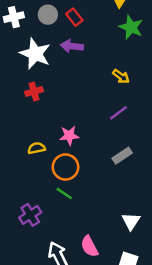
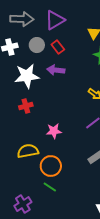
white star: (35, 54) -> (27, 76), turned -30
pink star: (69, 136) -> (54, 131), moved
yellow semicircle: (37, 148) -> (28, 151), size x1.5

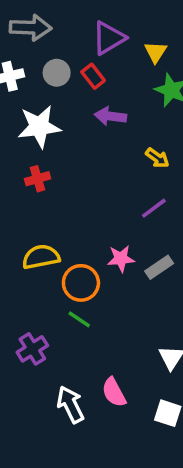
purple triangle: (55, 20) -> (109, 38), moved
purple arrow: (56, 70) -> (110, 116), moved
pink star: (54, 131) -> (121, 259), moved

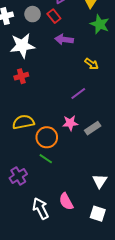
purple line: (154, 208) -> (78, 93), moved

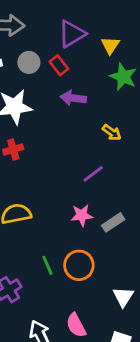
orange circle: (47, 137) -> (79, 265), moved
green line: (46, 159) -> (47, 265), turned 32

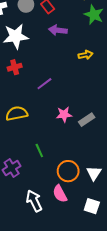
yellow arrow: (112, 132) -> (86, 55), turned -48
purple line: (93, 174) -> (44, 84), moved
orange circle: (79, 265) -> (68, 171), moved

